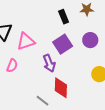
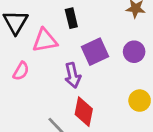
black rectangle: (64, 17) -> (71, 18), moved

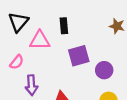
purple circle: (134, 52) -> (104, 70), moved
purple arrow: (73, 75) -> (31, 85), moved

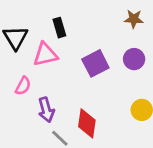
black rectangle: (64, 26) -> (59, 28), moved
purple circle: (104, 70) -> (134, 59), moved

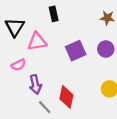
black rectangle: (59, 28) -> (54, 14), moved
pink semicircle: (23, 86) -> (18, 65), turned 32

